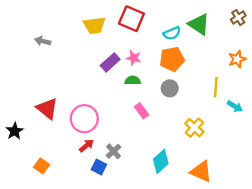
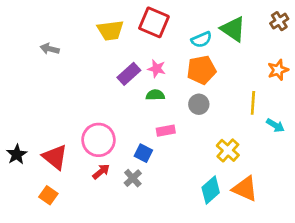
red triangle: (47, 109) -> (55, 157), moved
pink rectangle: (142, 111) -> (166, 131), turned -64
cyan diamond: (161, 161) -> (211, 190), moved
blue square: (99, 167) -> (143, 153), moved
orange triangle: (201, 171) -> (245, 189), moved

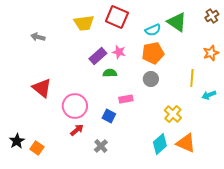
green semicircle: (155, 95) -> (110, 73), moved
cyan arrow: (275, 125) -> (209, 95), turned 128
black star: (17, 154) -> (17, 141), moved
red triangle: (55, 157) -> (42, 88), moved
gray cross: (133, 178) -> (101, 146), moved

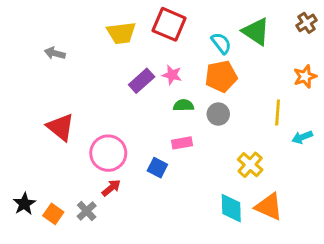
cyan semicircle: (153, 30) -> (221, 43), turned -105
green semicircle: (110, 73) -> (184, 105), moved
cyan diamond: (160, 144) -> (231, 208), turned -50
gray cross: (101, 146) -> (87, 211), moved

